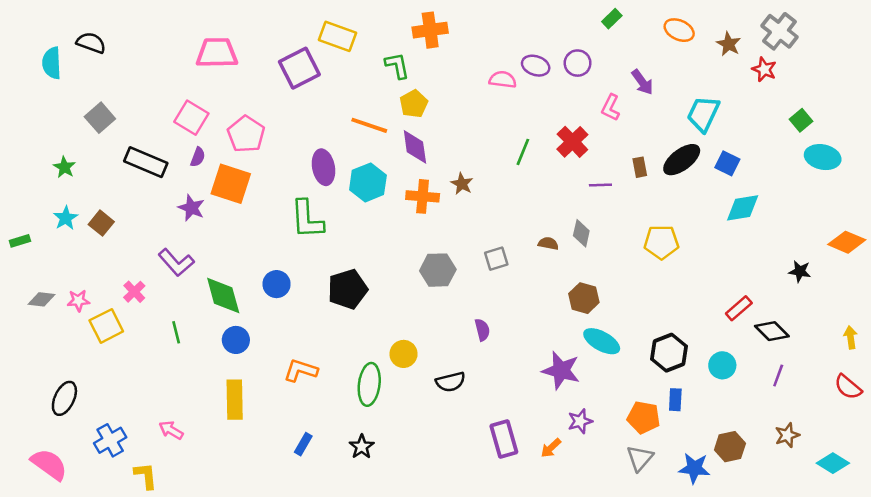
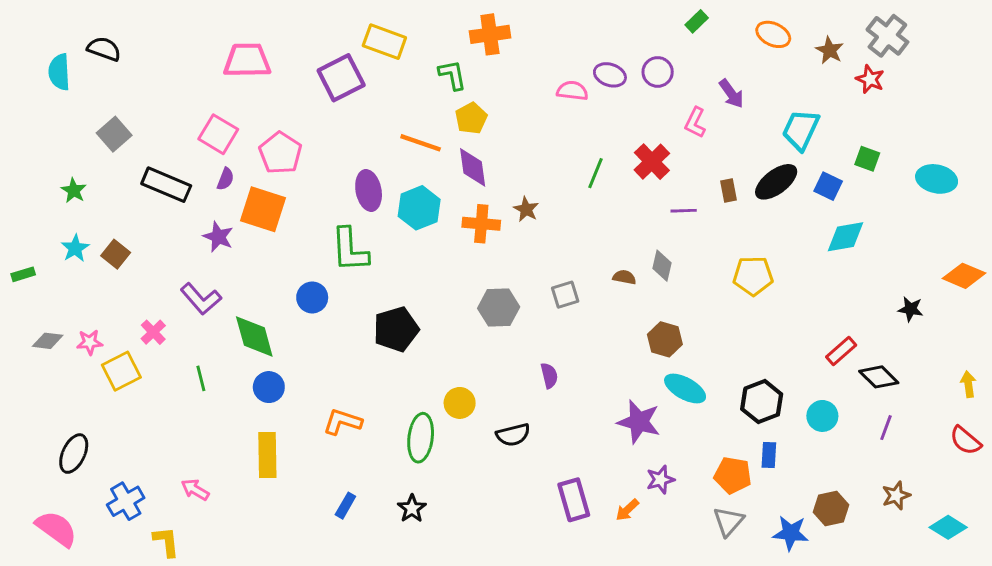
green square: (801, 120) -> (867, 159), moved, turned -30
blue circle: (277, 284) -> (312, 297), moved

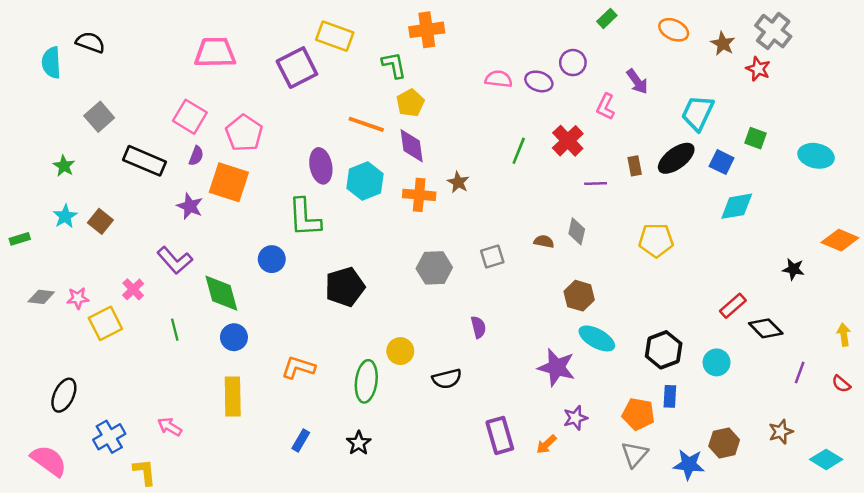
purple ellipse: (610, 75) -> (539, 81), moved
purple line: (886, 428) -> (800, 372), moved
red semicircle: (965, 441) -> (841, 384), size x0.7

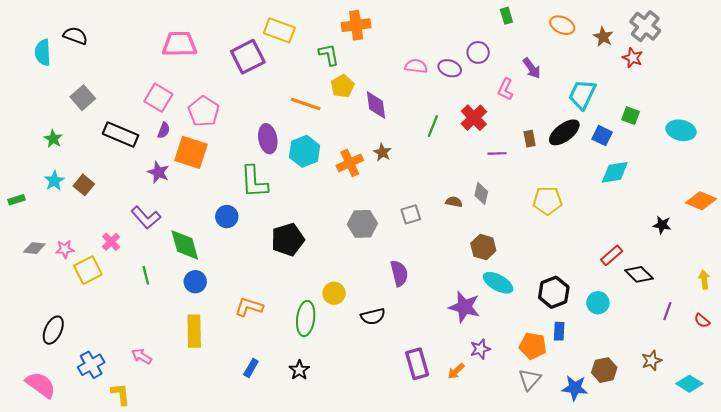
green rectangle: (607, 18) -> (506, 16), turned -63
purple diamond: (412, 146) -> (376, 105), moved
orange cross: (419, 195) -> (350, 163), turned -30
purple semicircle: (478, 327) -> (399, 273), size x1.4

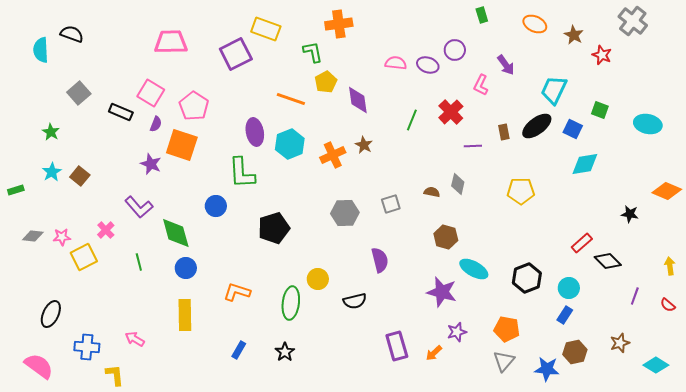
gray cross: (645, 26) -> (633, 21), moved
black rectangle: (121, 134) -> (121, 112), moved, size x0.7
brown hexagon: (483, 247) -> (446, 237), moved
blue rectangle: (559, 331) -> (565, 315), moved, turned 30
blue cross: (91, 365) -> (87, 347), turned 35

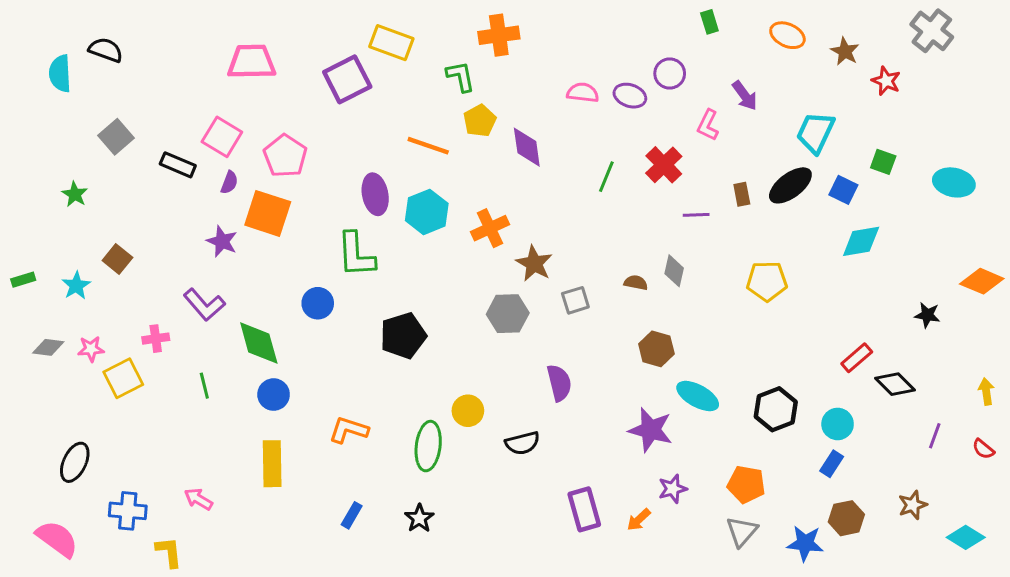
brown star: (364, 145) -> (534, 263), moved, size x1.4
cyan star: (52, 172) -> (76, 286), moved
pink cross: (106, 230) -> (156, 339), turned 36

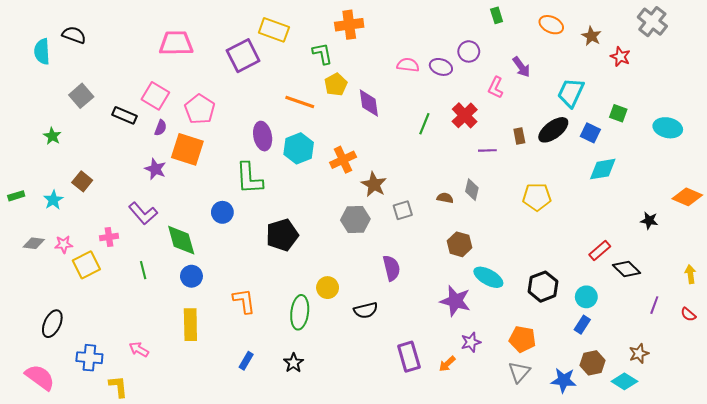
orange L-shape: (349, 430) -> (244, 301), turned 64
cyan diamond: (966, 537) -> (624, 381), moved

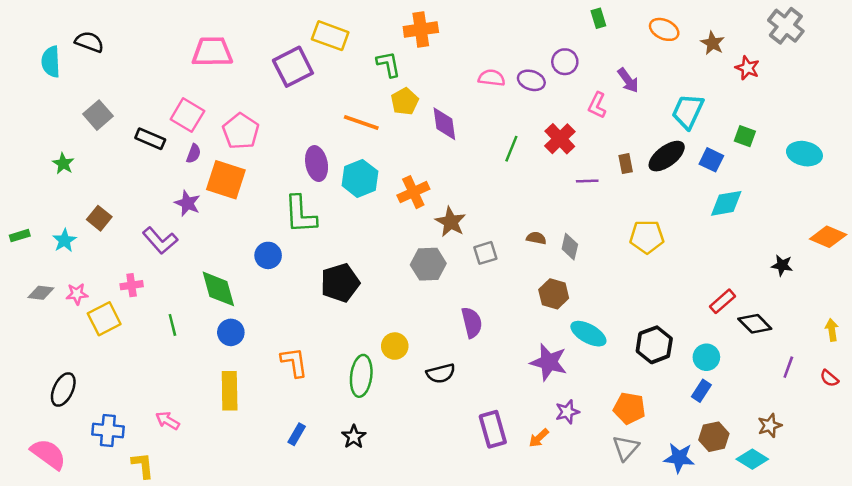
gray diamond: (472, 190) -> (570, 247), moved
purple L-shape: (143, 213) -> (160, 241), moved

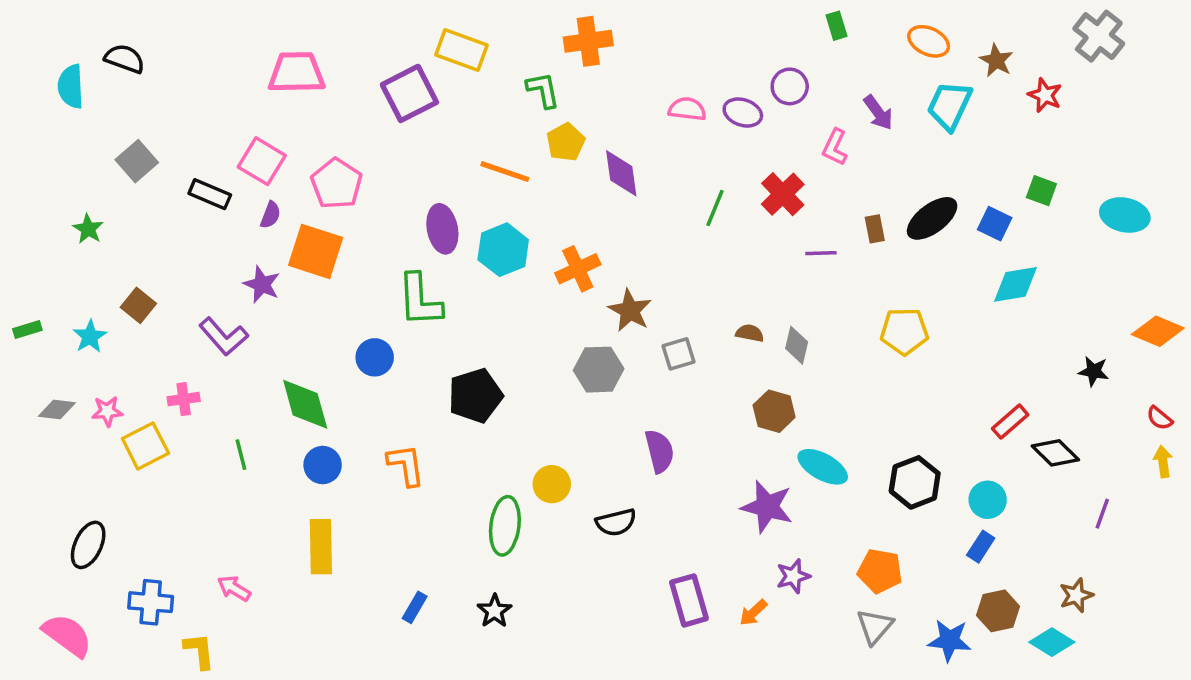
cyan trapezoid: (688, 111) -> (949, 106), moved
orange L-shape: (294, 362) -> (406, 465), moved
red semicircle: (829, 378) -> (1160, 418), moved

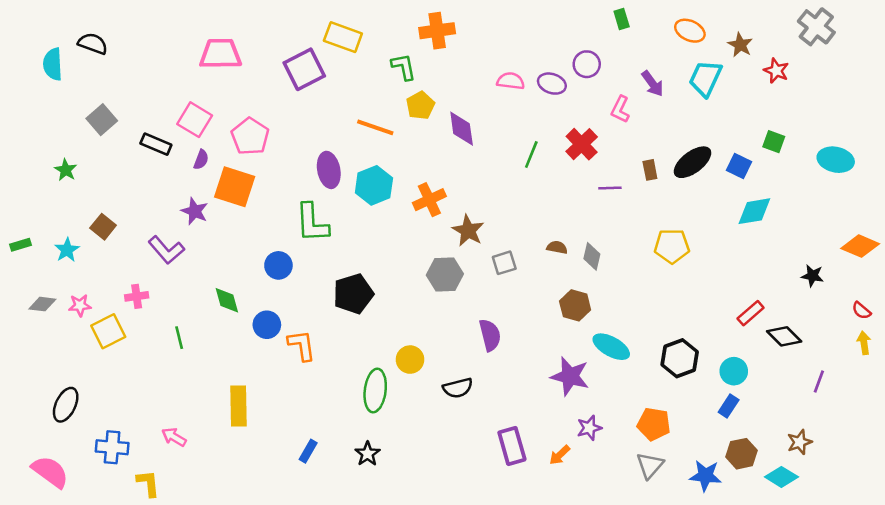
green diamond: (305, 404) -> (227, 300), size x0.7
blue circle: (323, 465) -> (267, 325), moved

